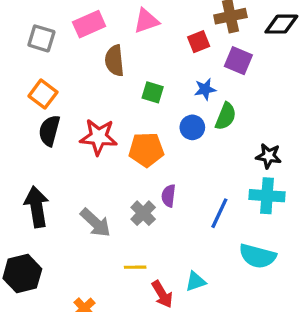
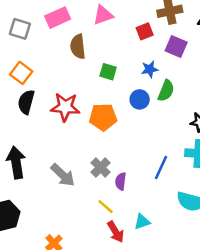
purple semicircle: (169, 196) -> (121, 181), moved
yellow line: (135, 267) -> (106, 207), moved, turned 42

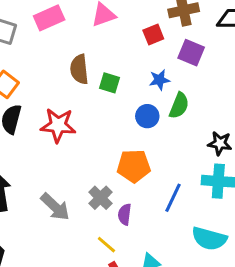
brown semicircle: (78, 47) -> (79, 69), moved
orange pentagon: (103, 117) -> (134, 166), moved

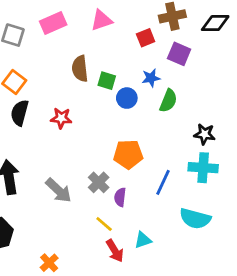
blue circle: (147, 116) -> (127, 98), moved
red star: (58, 125) -> (61, 118), size x0.7

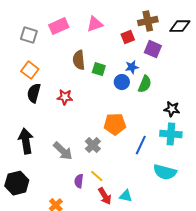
blue circle: (127, 98) -> (122, 82), moved
purple semicircle: (120, 197) -> (79, 181), moved
cyan triangle: (143, 240) -> (126, 196), moved, turned 32

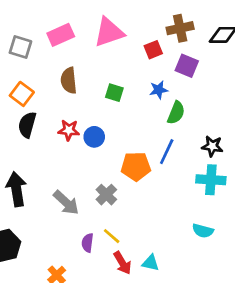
pink triangle: (95, 24) -> (109, 32), size x1.4
brown semicircle: (79, 60) -> (69, 81), moved
blue circle: (122, 82) -> (94, 137), moved
blue line: (141, 145) -> (167, 152), moved
cyan semicircle: (165, 172) -> (203, 231), size x0.7

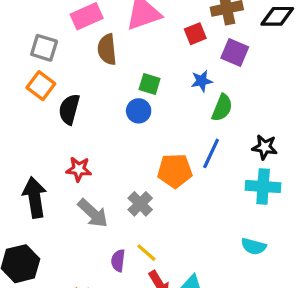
gray square: (20, 47) -> (44, 48), moved
brown semicircle: (69, 81) -> (107, 49), moved
black semicircle: (27, 125) -> (69, 109), moved
red star: (69, 130) -> (79, 169), moved
blue circle: (94, 137) -> (139, 111), moved

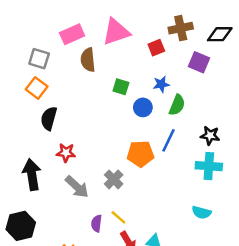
purple square: (235, 53) -> (199, 62), moved
black semicircle: (69, 109) -> (49, 118), moved
blue circle: (139, 111) -> (143, 107), moved

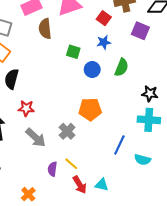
red square: (156, 48) -> (104, 18), turned -32
blue star: (161, 84) -> (104, 42), moved
blue line: (168, 140) -> (119, 145), moved

